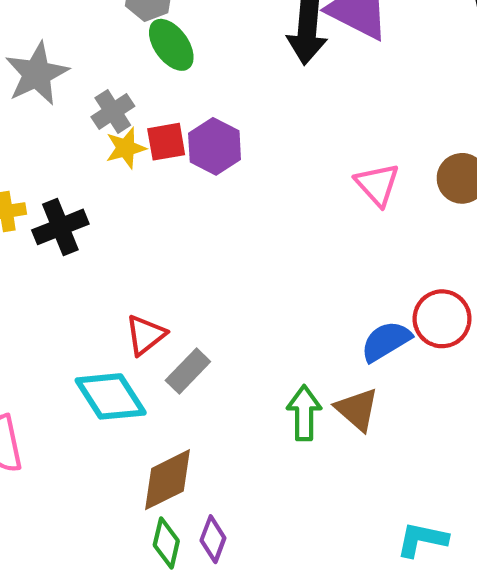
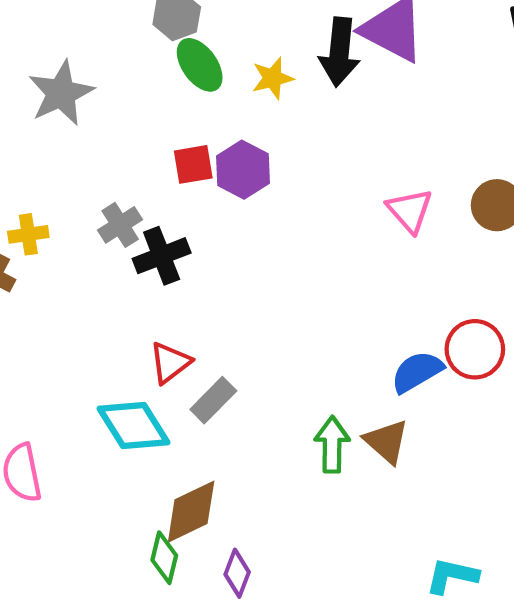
gray cross: (113, 111) -> (120, 225), moved
yellow star: (126, 148) -> (273, 78), moved
black cross: (60, 227) -> (162, 256), moved
green diamond: (166, 543) -> (164, 558), moved

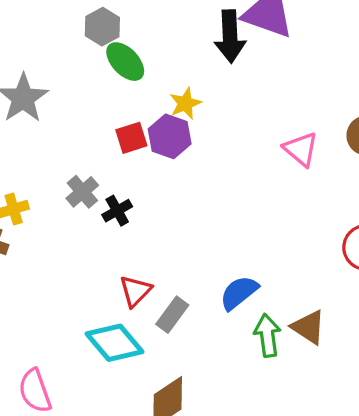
yellow star: (273, 78) -> (185, 103), moved
black cross: (162, 256) -> (117, 211), size x0.7
blue semicircle: (417, 372) -> (239, 293), moved

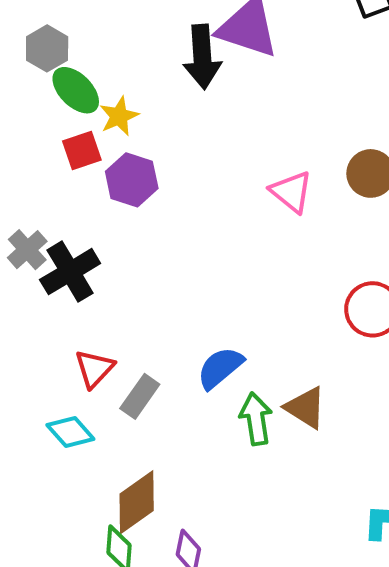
yellow star: (185, 103) -> (119, 116), moved
red square: (131, 138) -> (82, 150), moved
black cross: (117, 211) -> (70, 272), size x1.6
cyan diamond: (114, 343) -> (70, 432), size x0.7

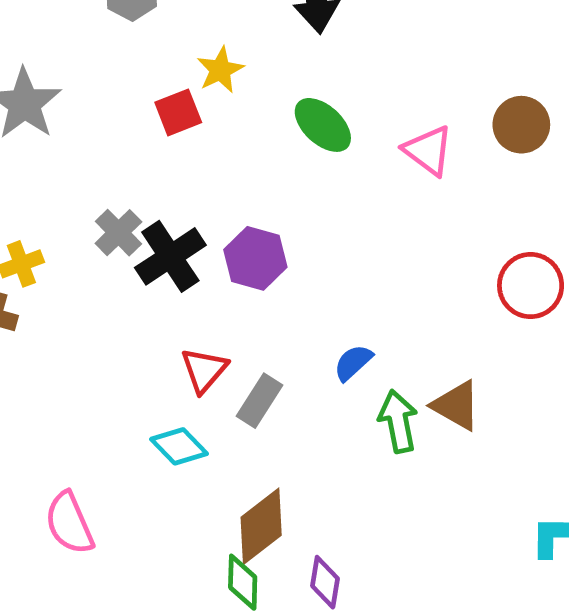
green ellipse: (76, 90) -> (323, 125), moved
purple hexagon: (132, 180) -> (255, 258), moved
blue semicircle: (220, 368) -> (353, 363), size x0.7

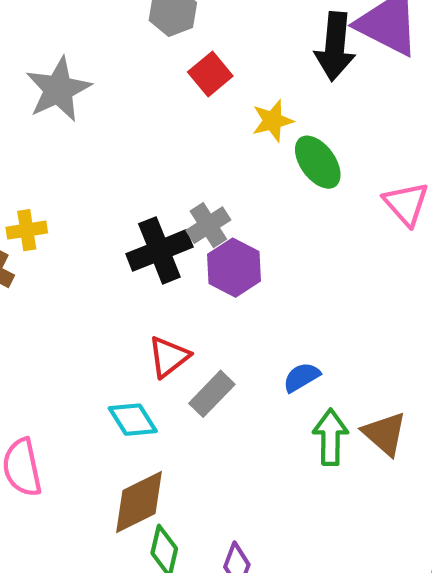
yellow star: (220, 70) -> (273, 121), moved
red square: (178, 112) -> (210, 74), moved, turned -30
gray cross: (118, 233) -> (208, 225), moved
brown diamond: (261, 526) -> (139, 502), moved

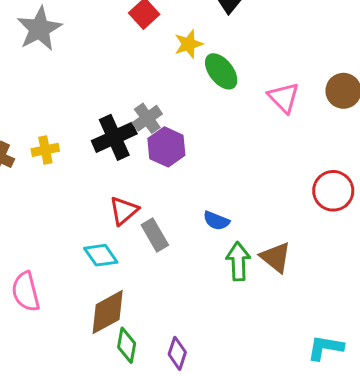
yellow cross: (27, 230) -> (45, 150), moved
blue semicircle: (301, 377) -> (216, 221), turned -125
gray rectangle: (212, 394) -> (155, 235), turned -72

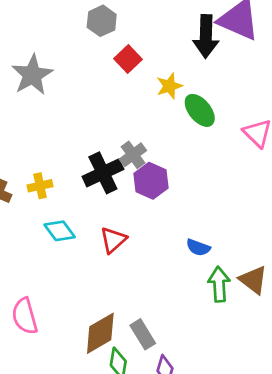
gray rectangle: (155, 235) -> (143, 334), moved
cyan diamond: (101, 255) -> (60, 231), moved

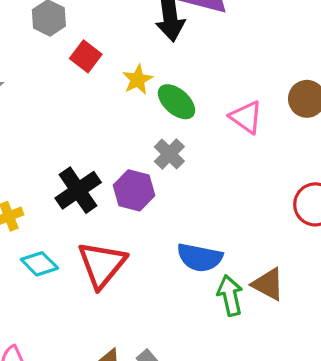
gray cross: (133, 155) -> (169, 154), moved
red triangle: (113, 240) -> (102, 264), size x1.6
blue semicircle: (198, 247) -> (200, 257), size x1.6

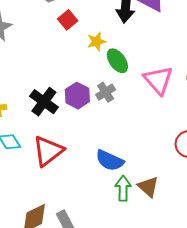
pink triangle: (246, 117) -> (158, 80), size x1.4
black cross: (78, 190) -> (44, 102), turned -32
purple hexagon: (134, 190) -> (77, 96), moved

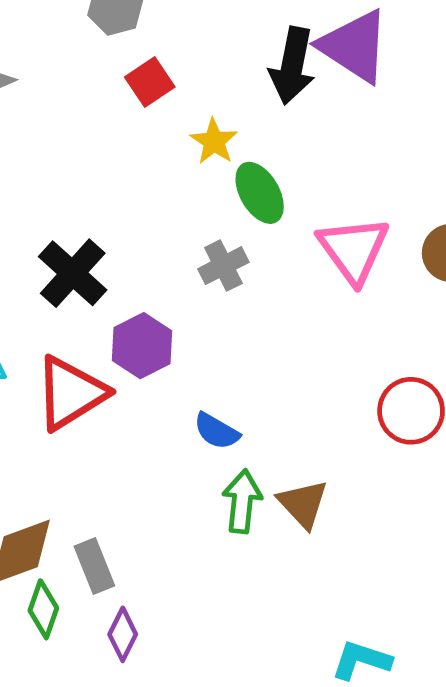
yellow star: (96, 42) -> (214, 141), turned -30
purple hexagon: (77, 96) -> (142, 346), moved
blue semicircle: (110, 160) -> (217, 431), size x0.7

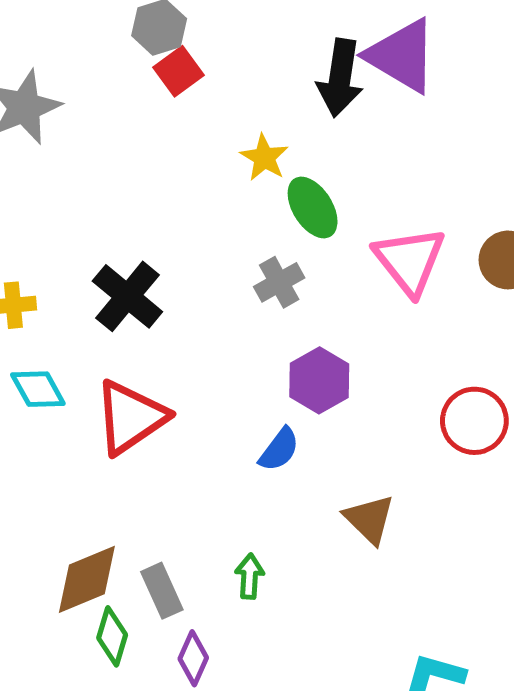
red square: (150, 82) -> (179, 71), moved
purple hexagon: (142, 346) -> (319, 380), moved
blue semicircle: (217, 431) -> (279, 449), turned -81
green arrow: (242, 501) -> (250, 576), moved, size x0.7

